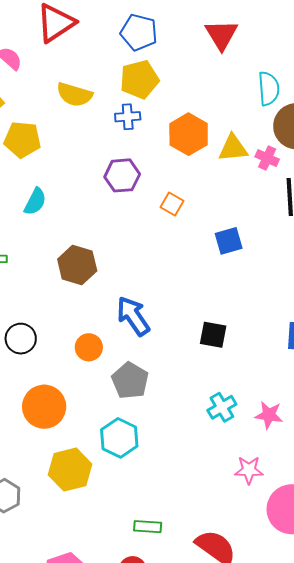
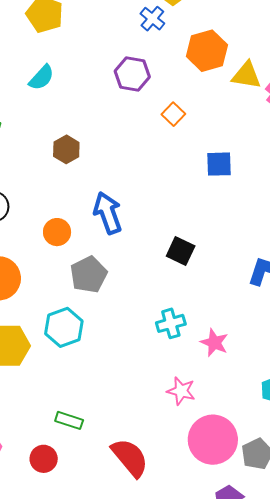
blue cross: (128, 117) -> (152, 19), turned 30
brown hexagon: (77, 265) -> (66, 149), size x0.7

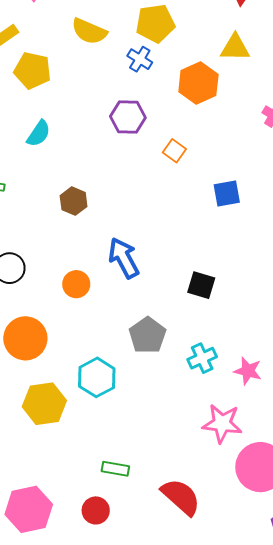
yellow triangle: (247, 75) -> (235, 48), moved
gray pentagon: (89, 275) -> (147, 335), moved
pink star: (181, 391) -> (222, 423), size x1.4

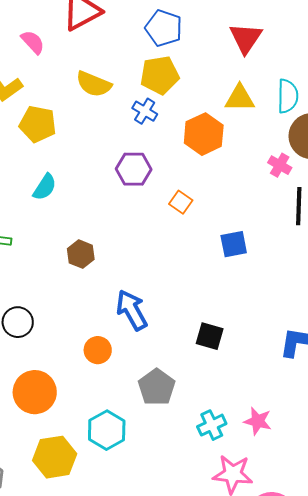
orange circle: (76, 284) -> (98, 350), moved
cyan cross: (202, 358) -> (212, 425), moved

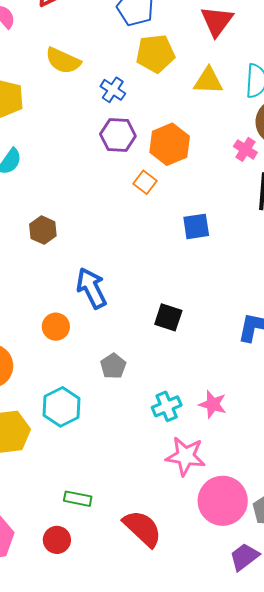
yellow pentagon: (160, 75) -> (155, 54), moved
orange hexagon: (204, 134) -> (170, 144), moved
purple hexagon: (134, 169) -> (118, 135), moved
gray pentagon: (157, 387) -> (113, 366), size x0.7

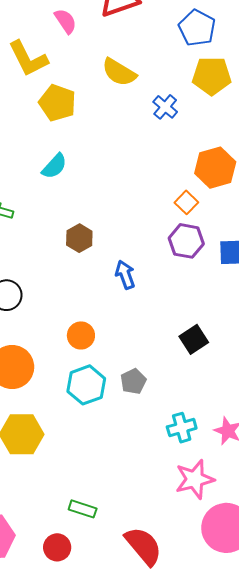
purple hexagon: (118, 135) -> (186, 241), moved
blue arrow: (91, 288) -> (125, 275), moved, size x0.7
black square: (168, 317) -> (194, 339), turned 32
cyan hexagon: (61, 407) -> (86, 385), moved
pink star: (186, 456) -> (195, 479), turned -30

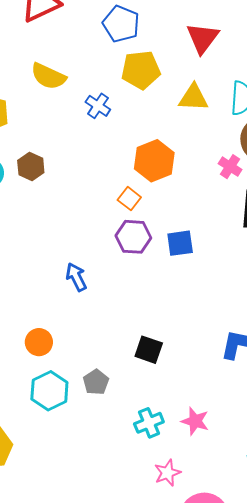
brown hexagon: (79, 238) -> (31, 167), moved
black square: (194, 339) -> (149, 350), moved, turned -32
pink star: (195, 479) -> (167, 473), size x0.7

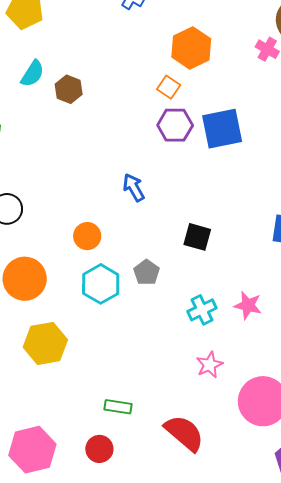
brown hexagon: (31, 167) -> (69, 89), moved
blue square: (180, 243) -> (222, 129), size x1.5
blue arrow: (76, 277) -> (134, 188), moved
pink star: (167, 473) -> (210, 365), moved

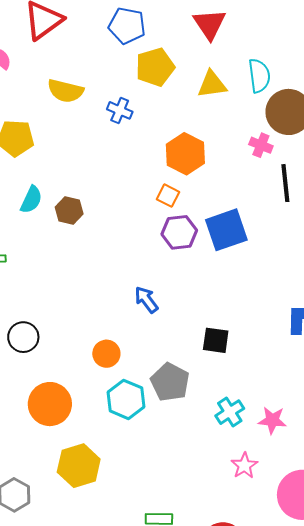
gray pentagon: (147, 272) -> (170, 382), size x1.5
pink star: (248, 305) -> (272, 420), moved

